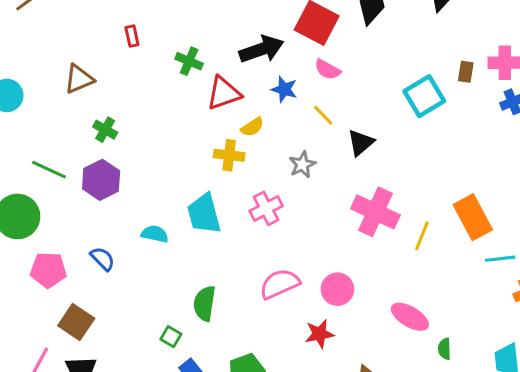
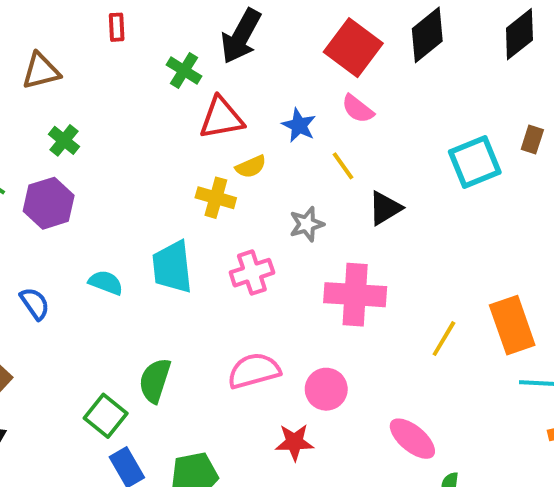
black arrow: (261, 49) -> (241, 36), moved, turned 129
pink cross: (375, 212) -> (355, 295), moved, turned -30
green square: (171, 337) -> (106, 416), size x1.5

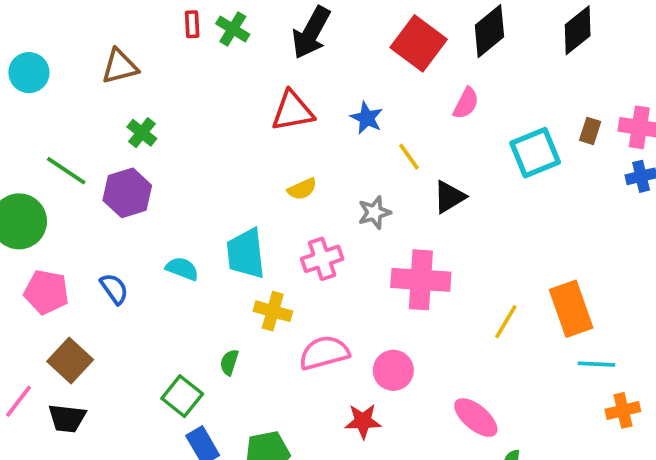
green cross: (184, 70) -> (233, 29), moved
pink semicircle: (358, 109) -> (466, 103), moved, turned -100
yellow semicircle: (251, 167) -> (302, 189), moved
yellow cross: (216, 198) -> (273, 311), moved
green semicircle: (155, 380) -> (229, 362), size x0.6

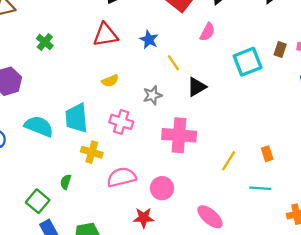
green cross: (142, 133) -> (45, 42), moved
pink cross: (322, 259) -> (121, 122), turned 35
cyan semicircle: (182, 269) -> (39, 126), size x1.5
orange rectangle: (571, 309) -> (267, 154), size x0.5
cyan line: (596, 364) -> (260, 188), moved

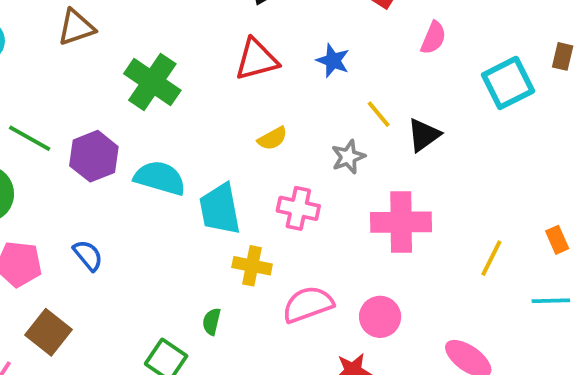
green cross: (45, 42) -> (152, 82), size x1.8
yellow line: (173, 63) -> (379, 114), moved
cyan semicircle: (39, 126) -> (160, 178), moved

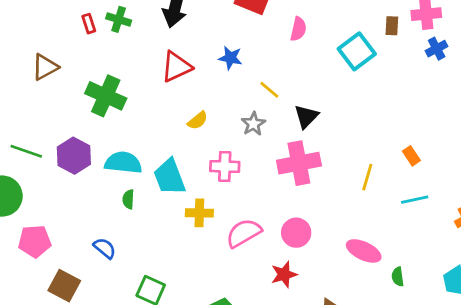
black triangle: (424, 135) -> (306, 116), moved
blue semicircle: (88, 255) -> (105, 248), moved
green semicircle: (212, 322) -> (128, 199), moved

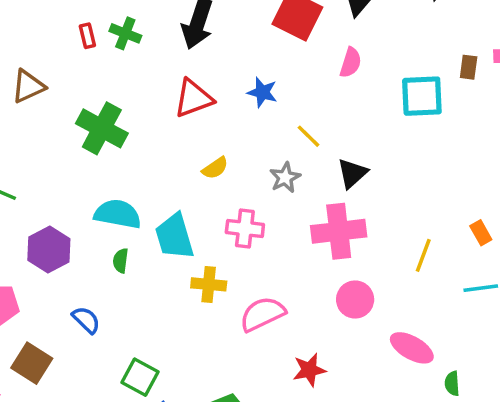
cyan square: (357, 51) -> (422, 96), turned 30
purple hexagon: (74, 156) -> (49, 249), moved
pink circle: (296, 233) -> (355, 299), moved

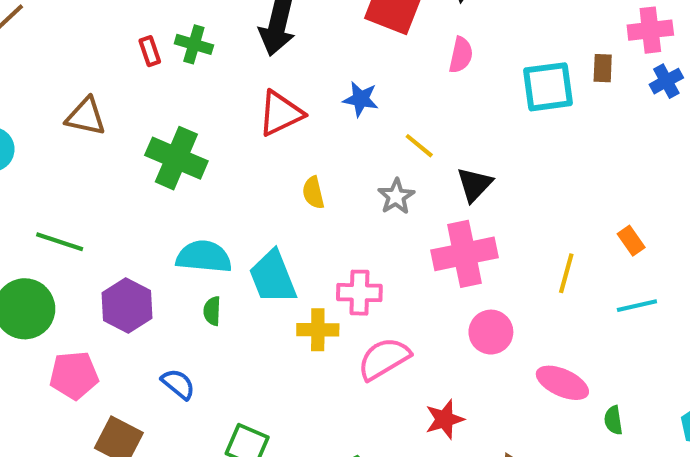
brown rectangle: (469, 67) -> (603, 68), moved
brown triangle: (28, 86) -> (86, 116), turned 42
yellow semicircle: (215, 168) -> (313, 193), turned 116
pink cross: (245, 228) -> (359, 293), moved

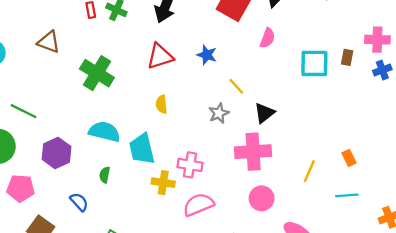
yellow semicircle: (313, 193) -> (161, 104), moved
green semicircle: (212, 311) -> (105, 175), moved

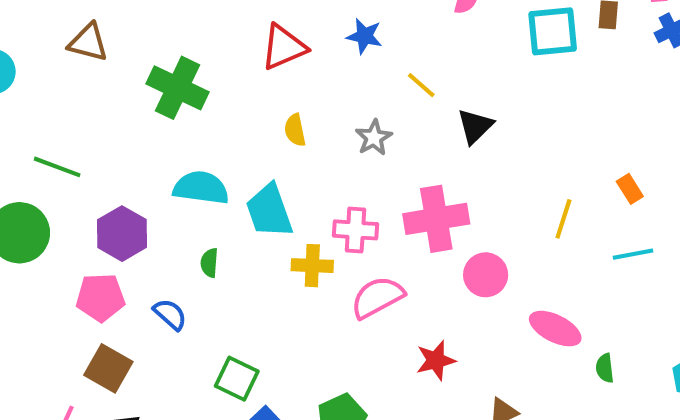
gray star: (219, 113) -> (374, 138), moved
pink cross: (253, 152) -> (436, 219), moved
pink pentagon: (21, 188) -> (100, 298), moved

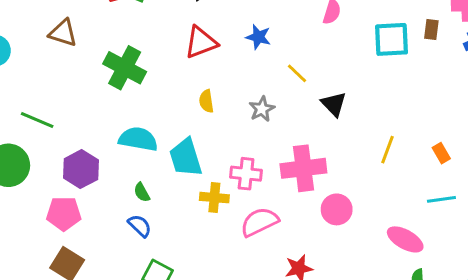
black triangle: (475, 126) -> (334, 104), turned -32
yellow line: (563, 219) -> (387, 150), moved
green semicircle: (209, 263) -> (142, 192), turned -36
blue semicircle: (170, 314) -> (140, 226), moved
pink ellipse: (555, 329) -> (405, 239), moved

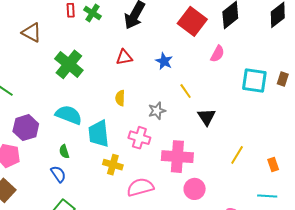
red triangle: (201, 42) -> (124, 57), size x0.7
pink cross: (246, 174) -> (139, 138), moved

